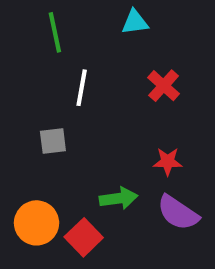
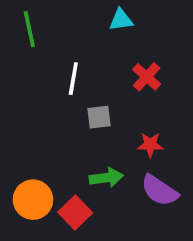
green line: (55, 32) -> (29, 29), moved
gray square: (53, 141) -> (99, 117), moved

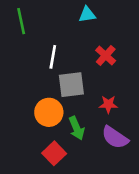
gray square: (99, 117) -> (71, 85), size x1.5
green arrow: (106, 178) -> (77, 128), turned 75
orange circle: (33, 200) -> (49, 112), moved

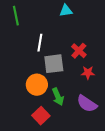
red cross: (106, 55) -> (79, 51), moved
red star: (108, 104) -> (88, 73), moved

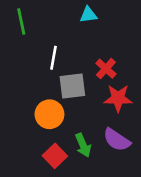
red star: (88, 73) -> (118, 98), size x1.5
green arrow: (58, 97) -> (83, 145), moved

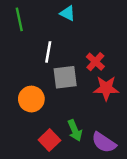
cyan triangle: (88, 15) -> (68, 13), moved, turned 35
orange circle: (49, 114) -> (31, 99), moved
purple semicircle: (117, 140) -> (104, 142), moved

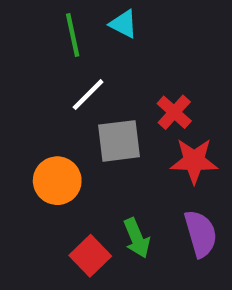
green line: (19, 19) -> (73, 35), moved
white line: (48, 52) -> (88, 95), turned 35
purple semicircle: (104, 142) -> (201, 234), moved, turned -140

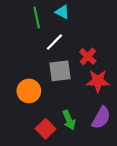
white line: (88, 95) -> (54, 42), moved
purple semicircle: (201, 234) -> (101, 118), turned 45

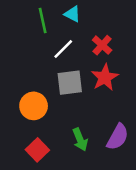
red cross: (88, 56) -> (102, 45), moved
red star: (98, 81) -> (105, 77), moved, turned -30
red square: (46, 129) -> (37, 150), moved

